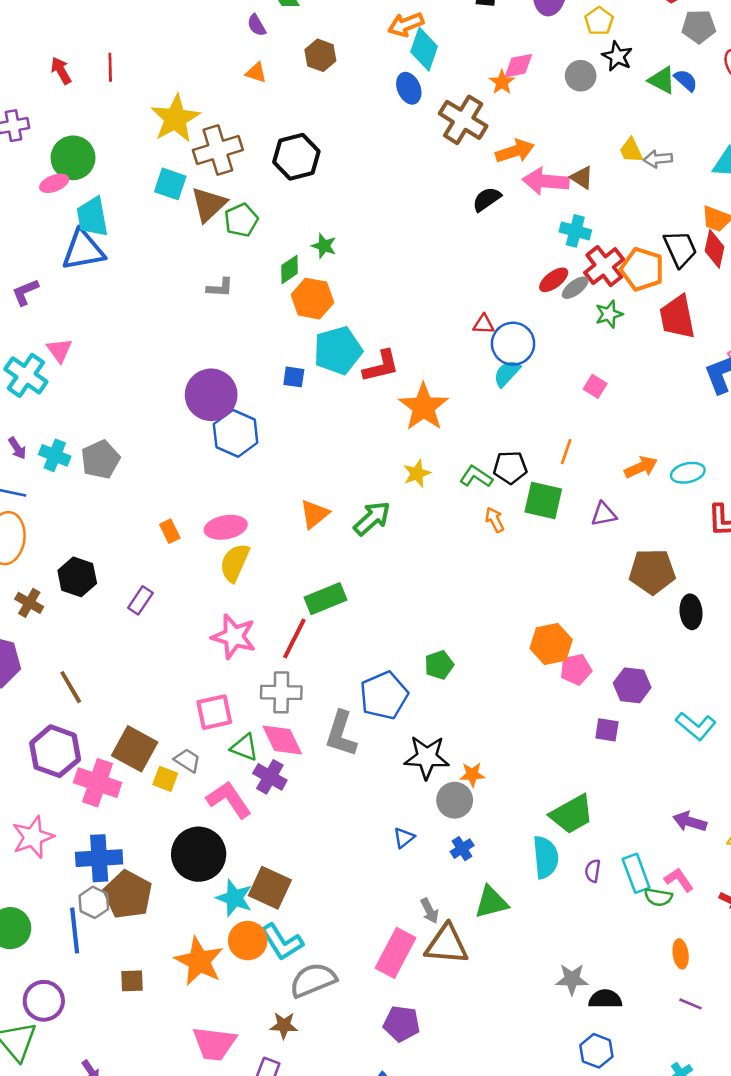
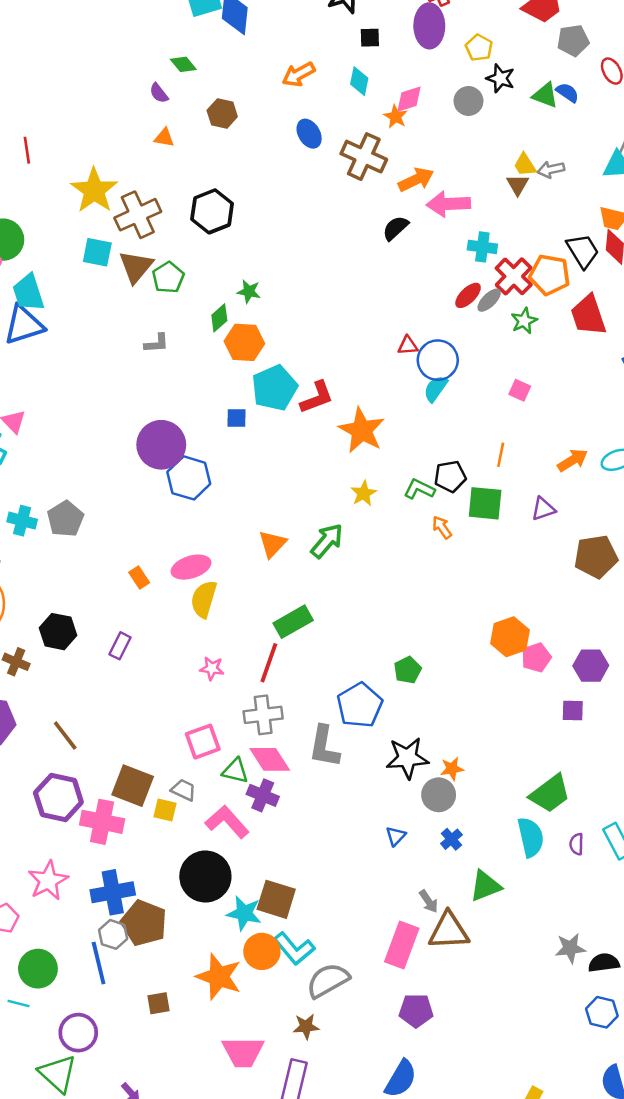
cyan diamond: (424, 49) -> (359, 81), moved, size x0.7
brown triangle: (582, 178) -> (518, 185), moved, turned 35
pink star: (234, 637) -> (212, 668), size x0.6

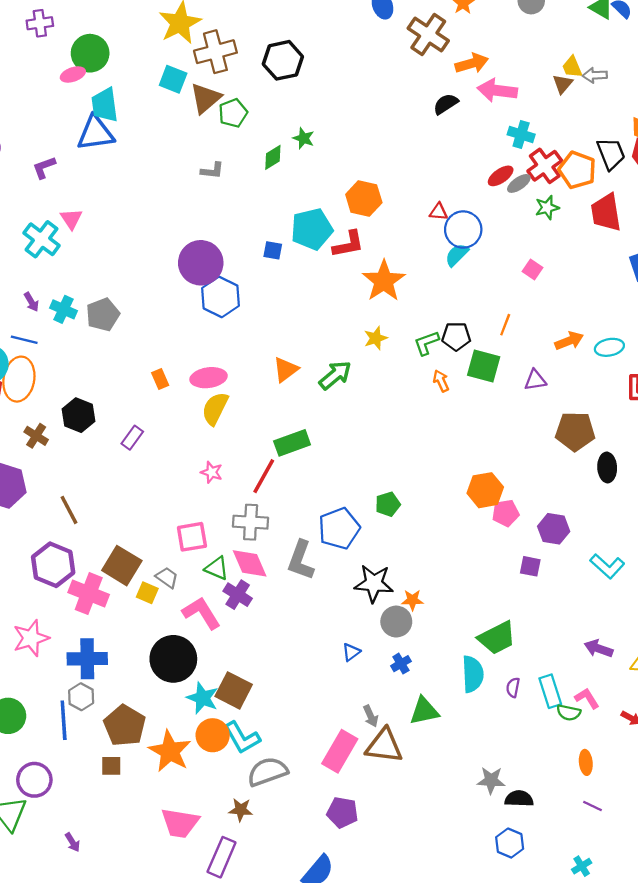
orange hexagon: (244, 342) -> (364, 199), moved
green L-shape: (419, 489) -> (426, 343), turned -56
brown pentagon: (144, 923) -> (125, 726), moved

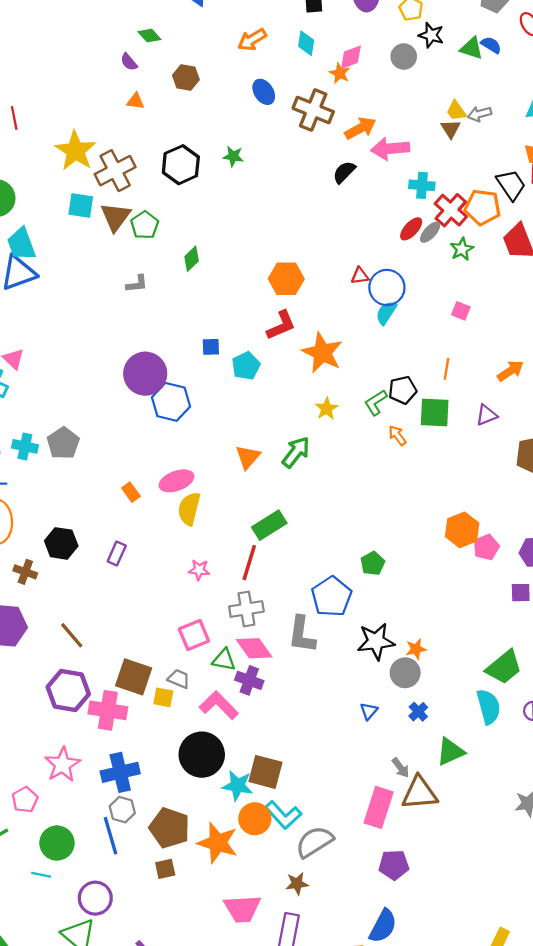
green star: (304, 138) -> (233, 156), moved
cyan pentagon: (312, 229) -> (246, 366), moved, size x0.7

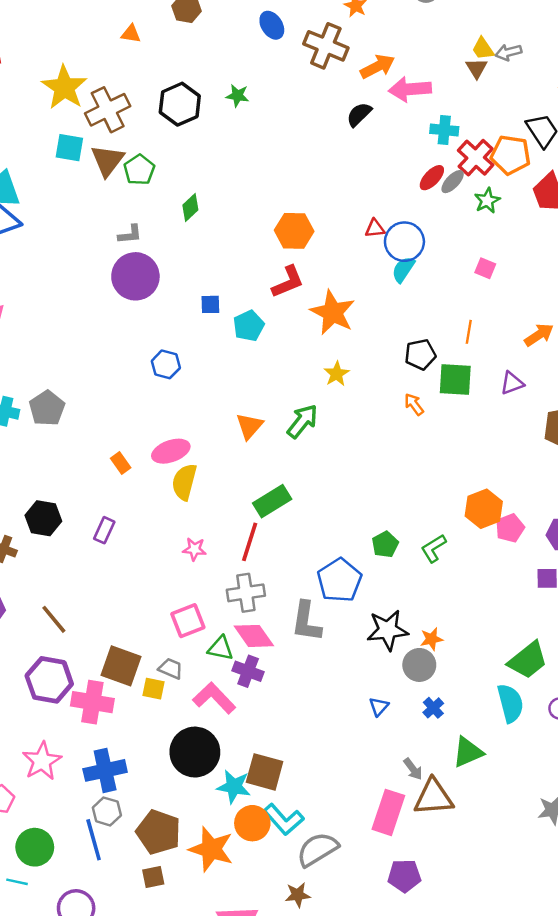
purple circle: (145, 374) -> (135, 276), moved
blue hexagon: (171, 402) -> (166, 364), size x0.7
green L-shape: (376, 403) -> (434, 548), moved

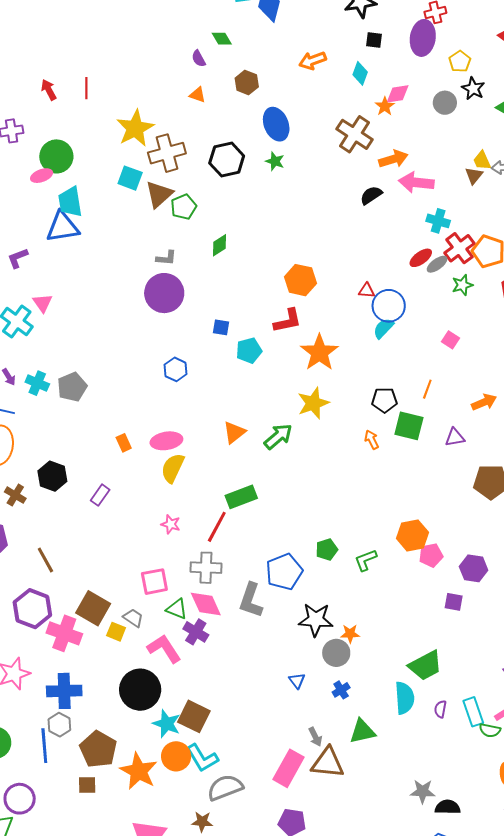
blue ellipse: (272, 25) -> (276, 124), moved, size x1.4
yellow star: (337, 374) -> (313, 403), size x1.5
blue triangle: (379, 707) -> (297, 681), turned -30

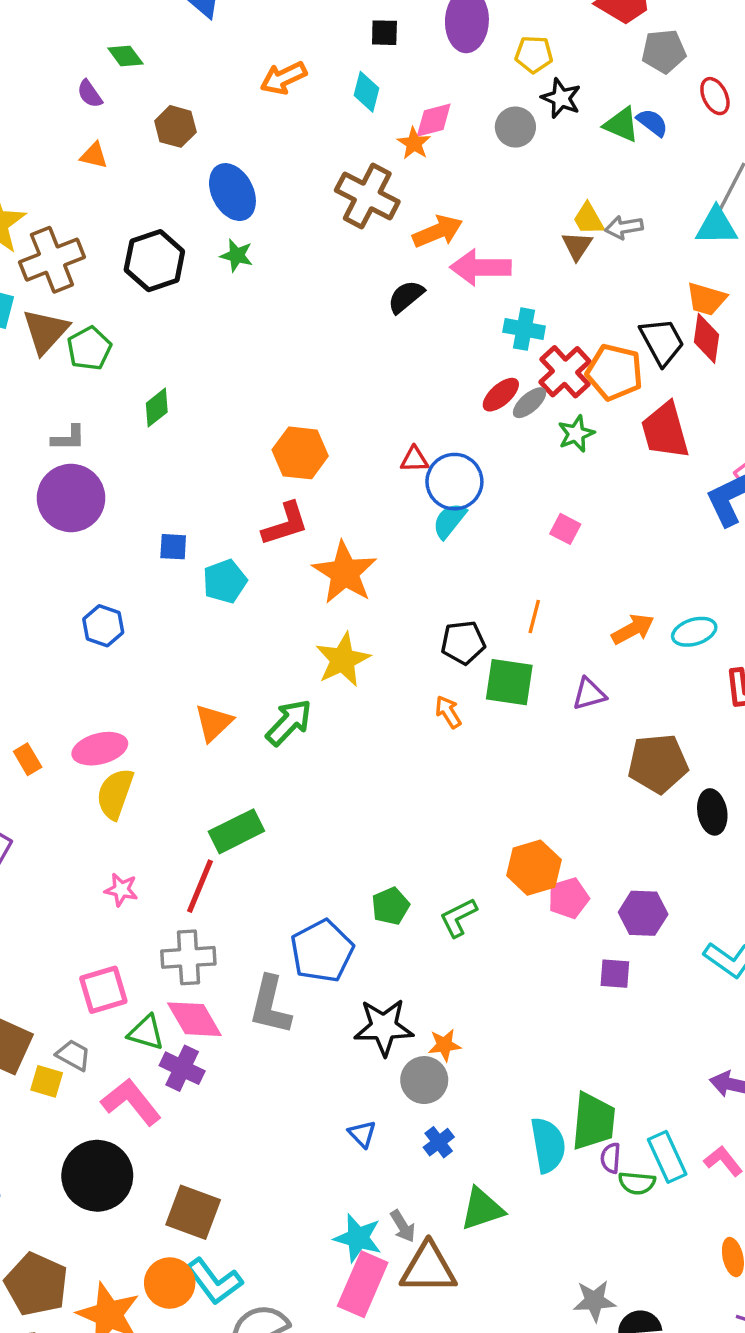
yellow pentagon: (460, 61) -> (534, 54), turned -30
green trapezoid: (425, 666) -> (593, 1121), moved, turned -51
cyan star: (167, 724) -> (358, 1238), moved
green semicircle: (490, 730) -> (637, 1183), moved

